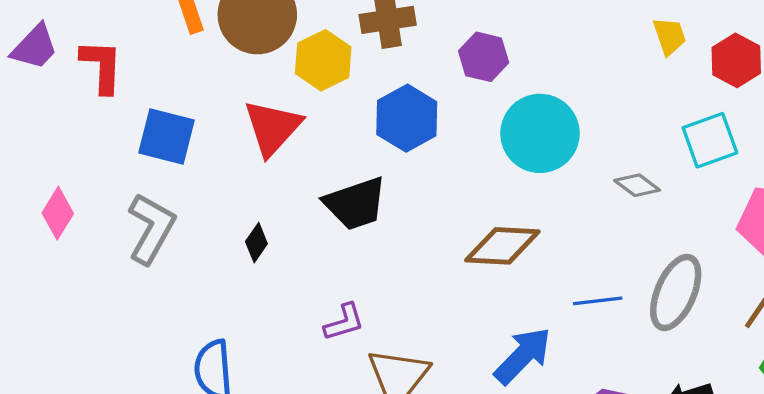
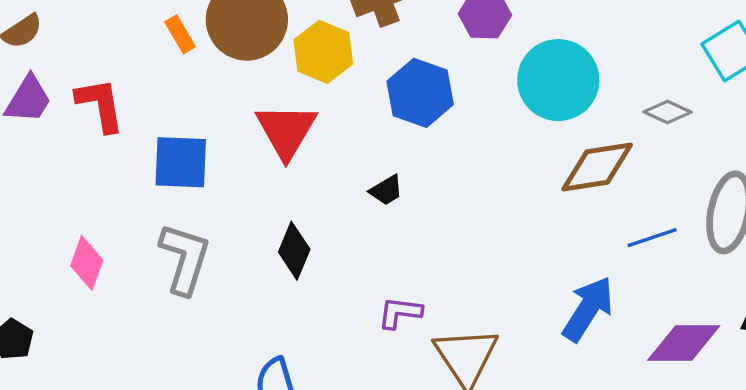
black trapezoid: (355, 204) -> (386, 190), size x0.5
black diamond: (256, 243) -> (294, 251), size x1.4
brown diamond: (502, 246) -> (597, 167), moved
purple L-shape: (344, 322) -> (400, 313), turned -144

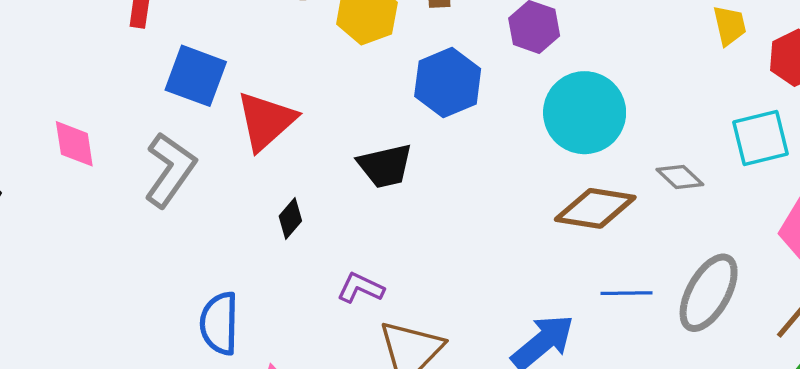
red triangle: (286, 131) -> (266, 121), moved
black trapezoid: (386, 190) -> (385, 166), size x1.6
black diamond: (294, 251) -> (290, 218), moved, size x0.7
pink diamond: (87, 263) -> (74, 144), turned -46

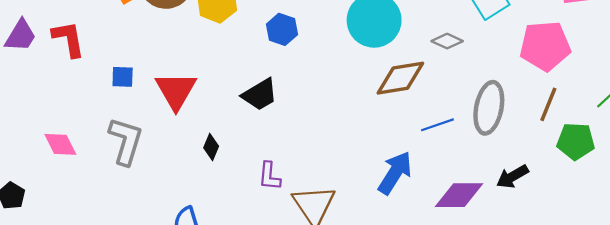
blue square: (196, 76) -> (123, 77), size x0.6
blue hexagon: (448, 82) -> (282, 29), size x0.7
purple L-shape: (361, 288) -> (269, 176), turned -92

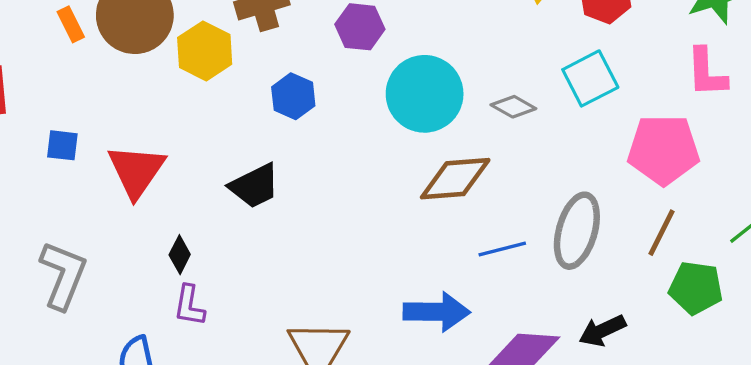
gray diamond: (447, 41) -> (513, 107), moved
gray L-shape: (126, 141) -> (63, 275), moved
blue arrow: (395, 173) -> (437, 312), turned 54
purple L-shape: (269, 176) -> (189, 306), moved

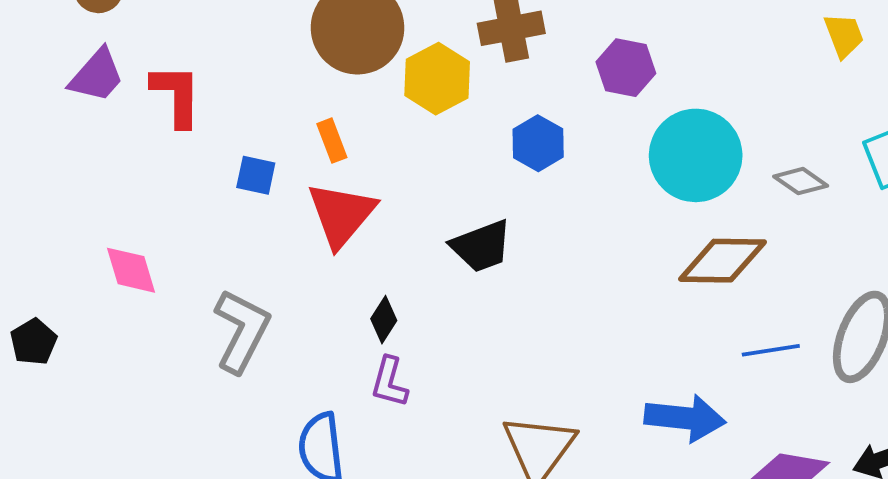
orange rectangle: (71, 24) -> (332, 141), moved

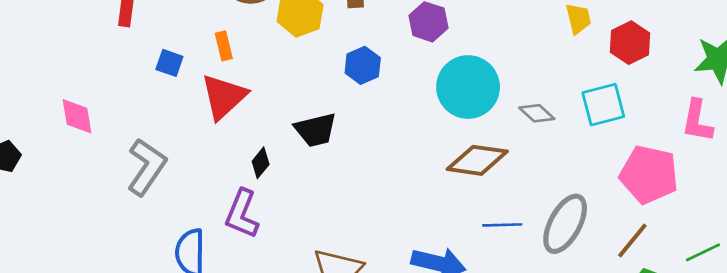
black diamond: (384, 320) -> (261, 163), moved
purple L-shape: (389, 382) -> (242, 214), size x1.4

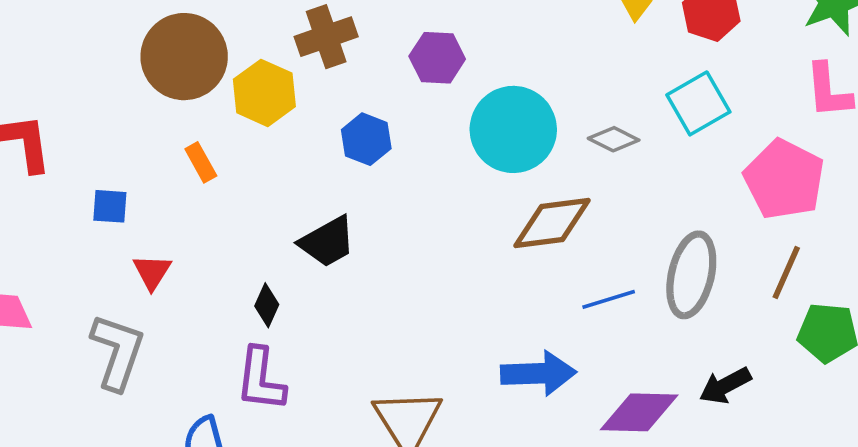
orange rectangle: (224, 46) -> (201, 162), moved
red triangle: (224, 97) -> (152, 272), moved, size x0.6
pink pentagon: (649, 175) -> (784, 179), turned 30

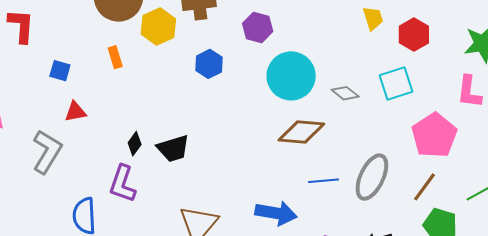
black trapezoid: (327, 242) -> (173, 148), moved
red triangle: (152, 272) -> (75, 112), turned 35

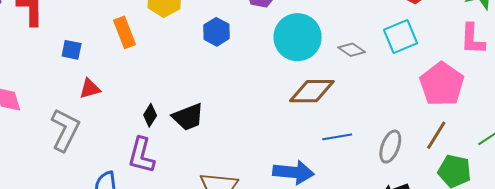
orange rectangle: (115, 57) -> (124, 32), size x1.4
gray ellipse: (372, 177) -> (390, 147), moved, size x0.7

